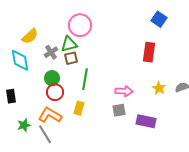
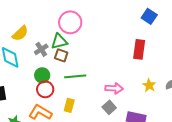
brown square: (71, 58) -> (61, 55), turned 32
green line: (85, 79) -> (75, 76), turned 75
gray square: (119, 110) -> (109, 107), turned -32

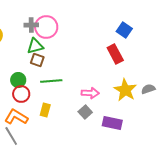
blue square: (149, 16) -> (124, 30), moved
gray cross: (41, 49) -> (31, 25), moved, turned 32
red rectangle: (139, 49) -> (115, 54), turned -36
yellow star: (149, 85) -> (125, 90), size x1.6

